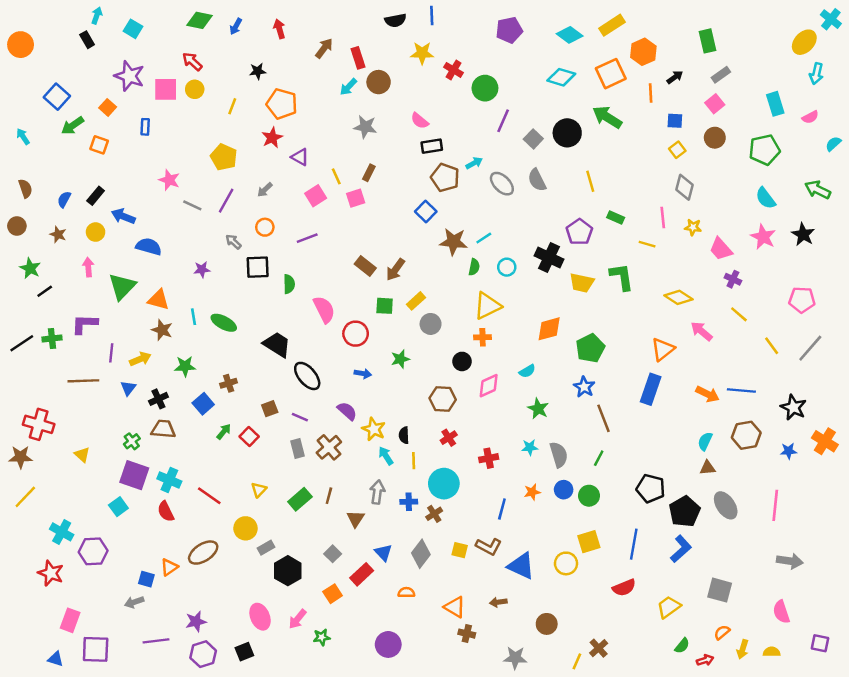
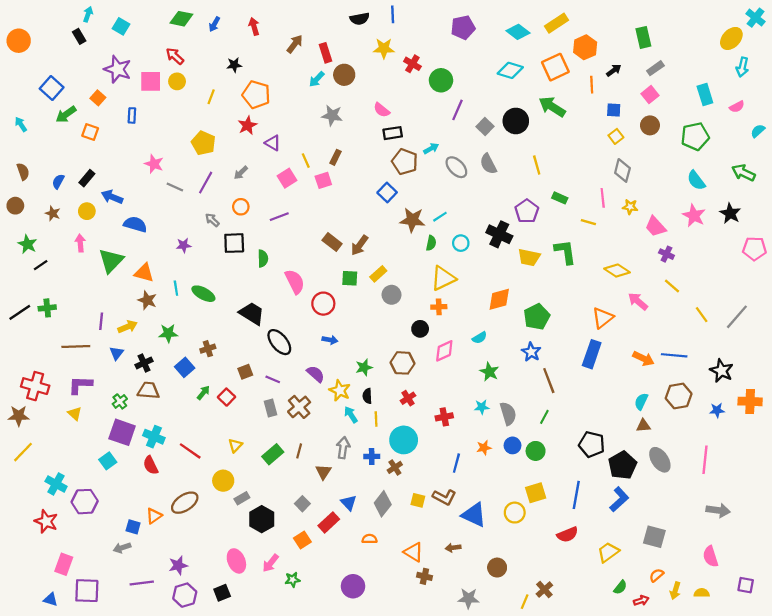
pink pentagon: (802, 300) -> (754, 249), moved
purple L-shape: (85, 324) -> (80, 385), moved
green star: (400, 359) -> (364, 367), moved
orange cross: (825, 441) -> (750, 401), turned -30

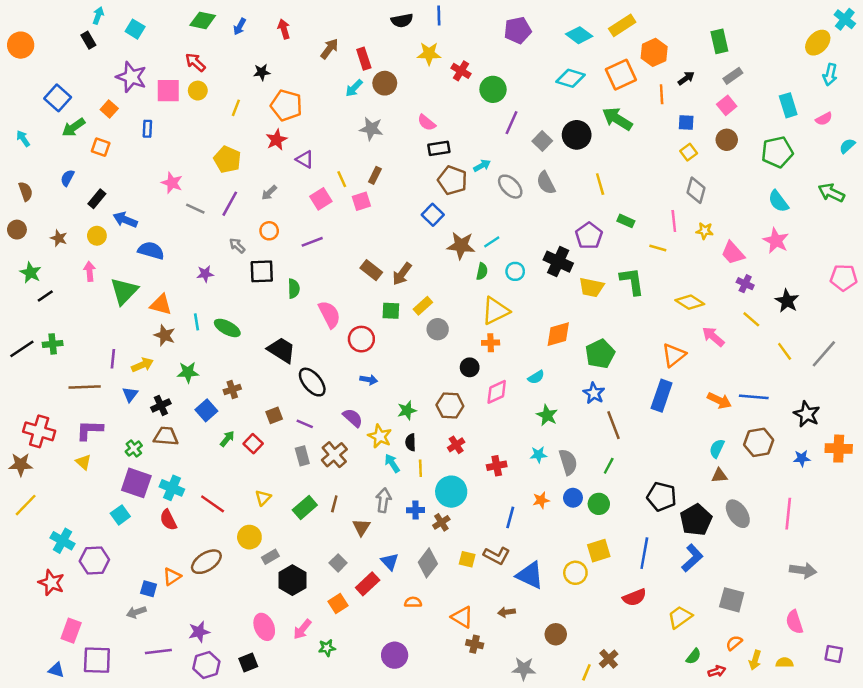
blue semicircle: (58, 181) -> (67, 178), moved
black star: (730, 213) -> (787, 301), moved

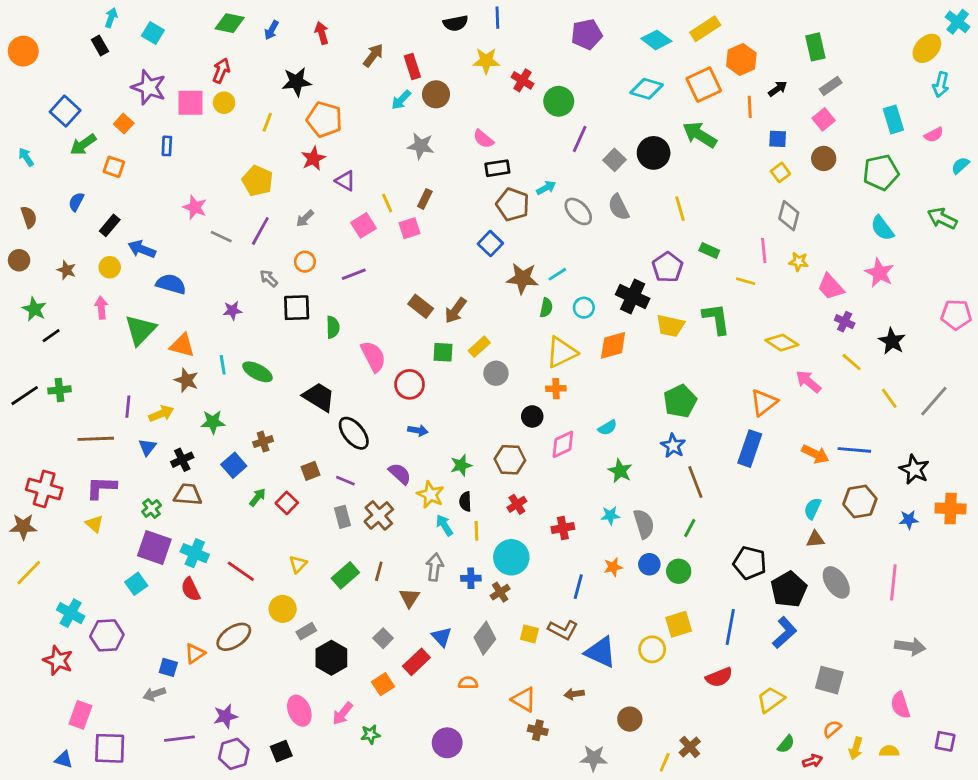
red arrow: (195, 62) -> (221, 71), turned 70
black star: (262, 72) -> (297, 82), size x1.5
orange diamond: (558, 334) -> (613, 345), moved

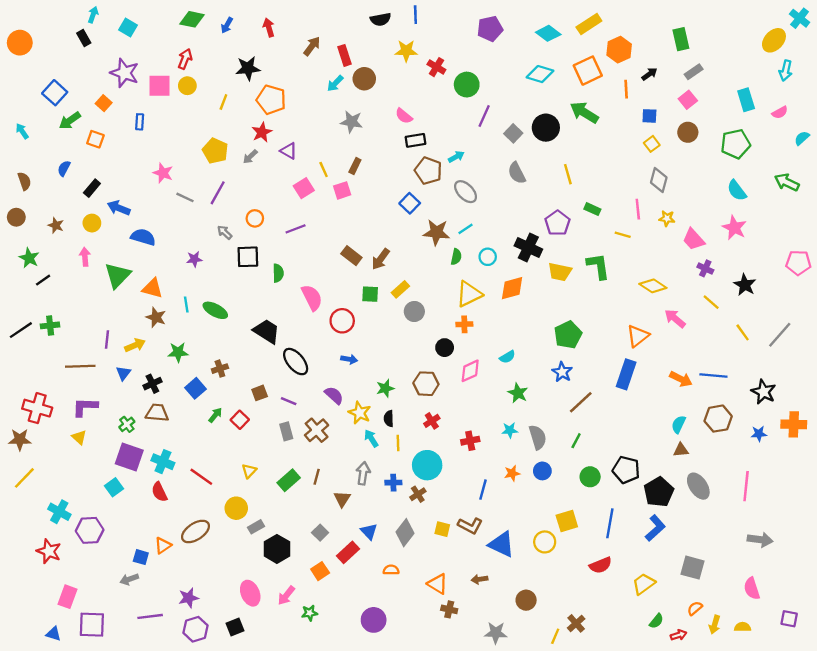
gray ellipse: (578, 211) -> (466, 192), moved
gray arrow: (305, 218) -> (250, 157), moved
brown line: (695, 482) -> (581, 402), turned 68
green circle: (679, 571) -> (590, 477), moved

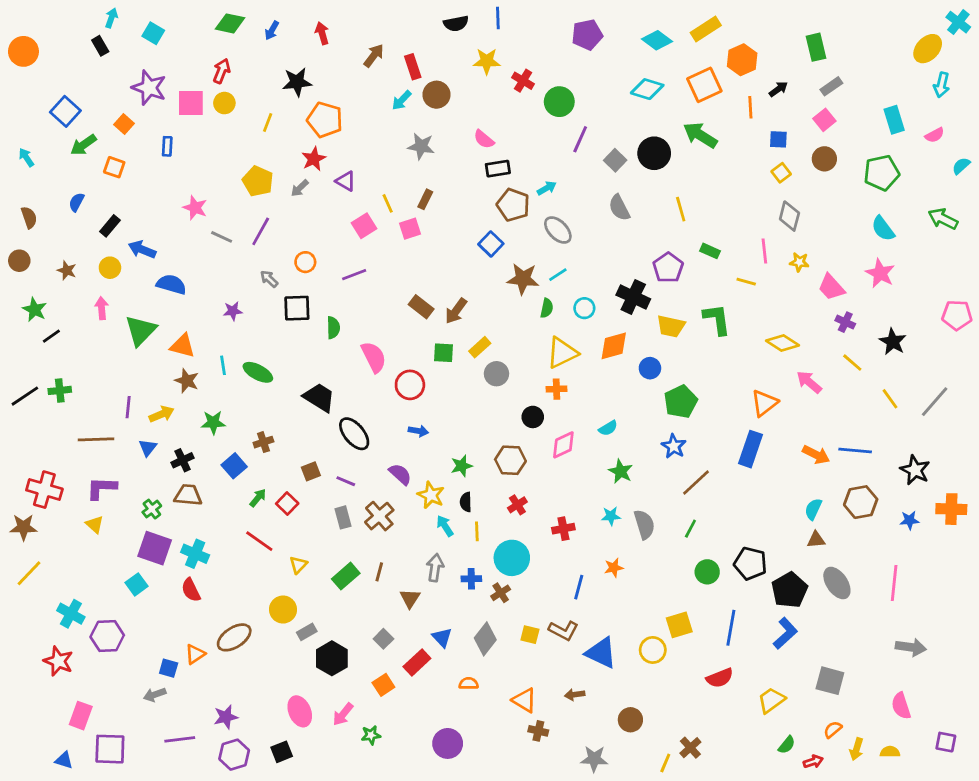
blue circle: (542, 471) -> (650, 368), moved
red line: (201, 477) -> (259, 541), moved

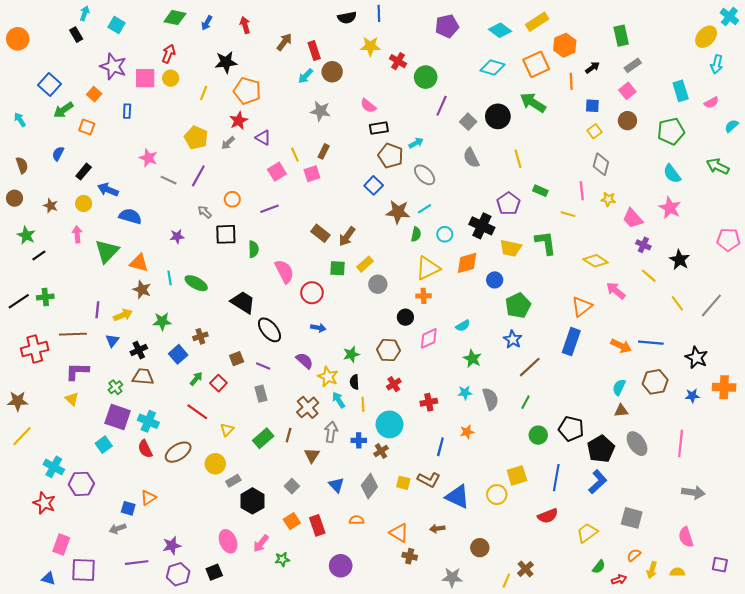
red cross: (44, 490) -> (35, 349), moved, turned -30
brown cross: (379, 516) -> (308, 407), moved
brown ellipse: (234, 637) -> (178, 452), moved
red rectangle: (417, 663) -> (317, 525), moved, turned -66

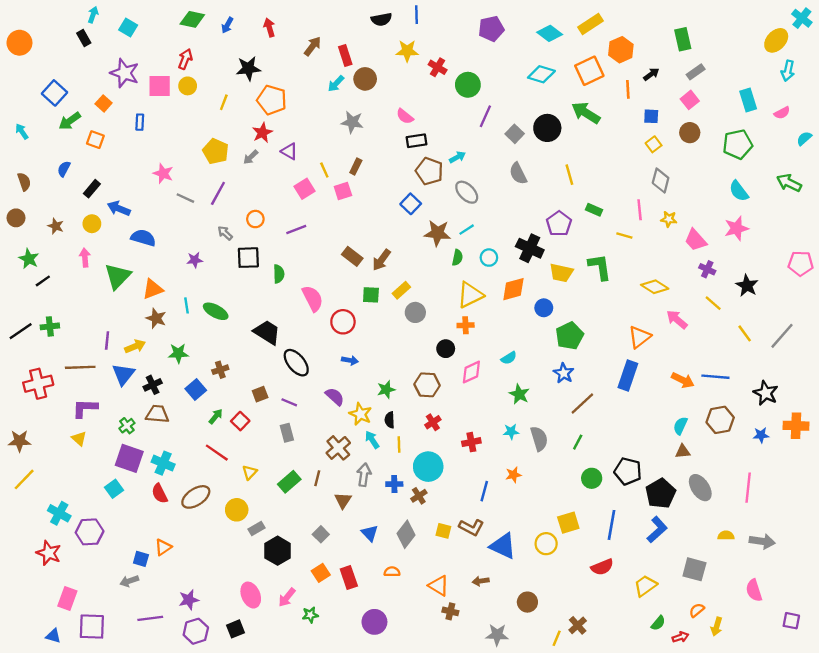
pink star: (670, 208) -> (736, 228), turned 30
orange triangle: (139, 263) -> (153, 289), turned -36
blue triangle: (112, 341) -> (123, 374), size x1.5
yellow semicircle: (677, 572) -> (726, 535), moved

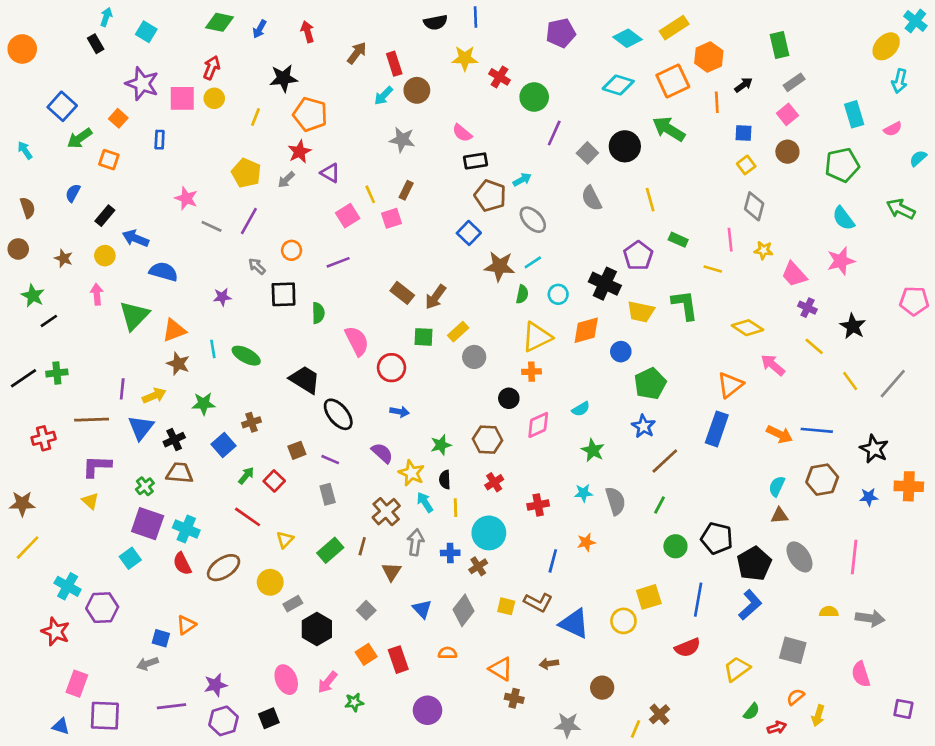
red cross: (38, 384) -> (44, 438), size x0.7

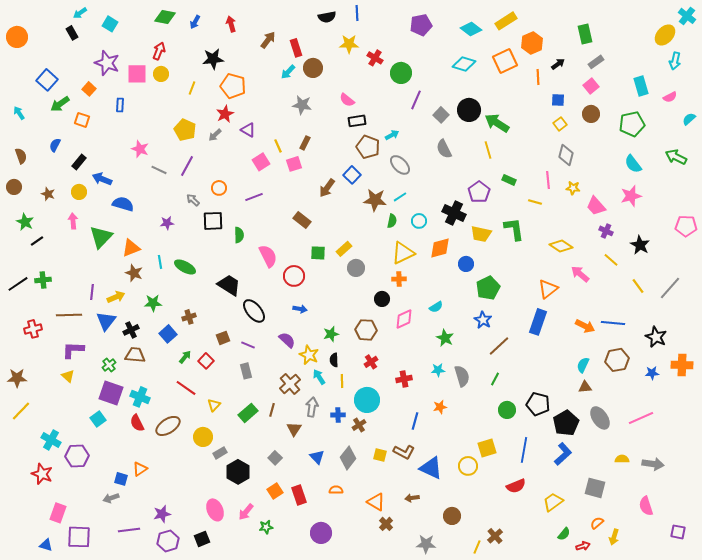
cyan arrow: (106, 17) -> (80, 13), turned -144
green arrow: (669, 129) -> (497, 123), moved
brown arrow: (436, 297) -> (327, 188), moved
pink line: (854, 557) -> (641, 418), turned 60
brown cross: (514, 698) -> (386, 524), turned 32

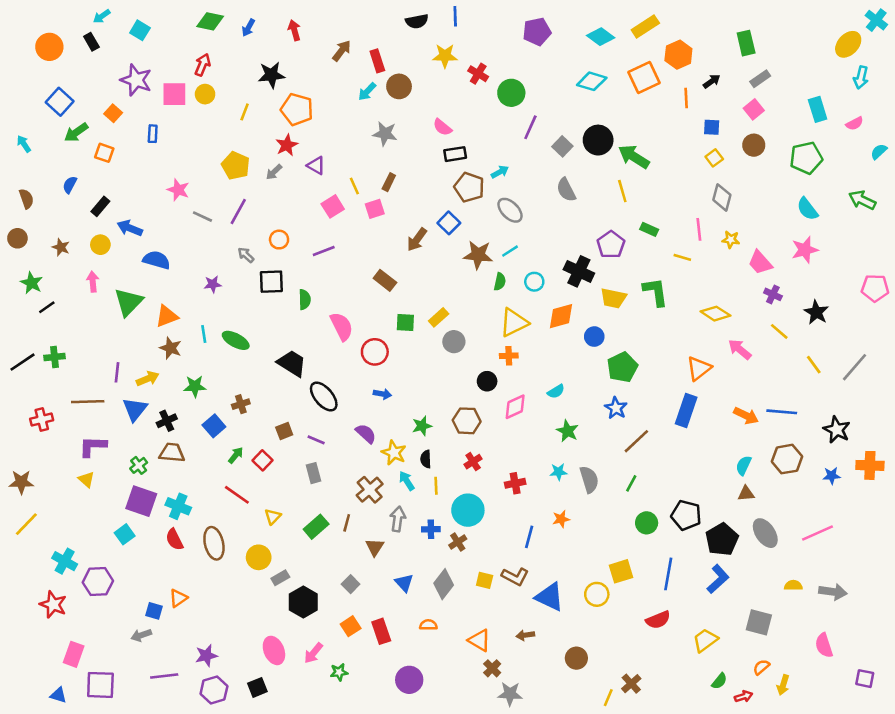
orange circle: (17, 37) -> (49, 47), moved
brown ellipse: (168, 426) -> (214, 543), turned -70
gray star: (426, 544) -> (510, 694), moved

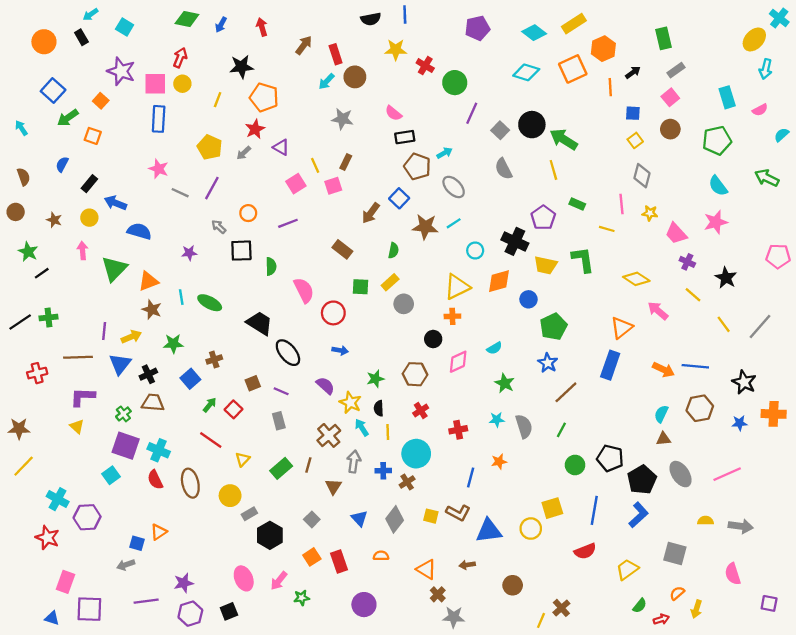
blue rectangle: (153, 134) -> (159, 119), moved, size x1.6
green semicircle: (500, 282) -> (393, 251), moved
blue triangle: (550, 597) -> (489, 531), turned -32

